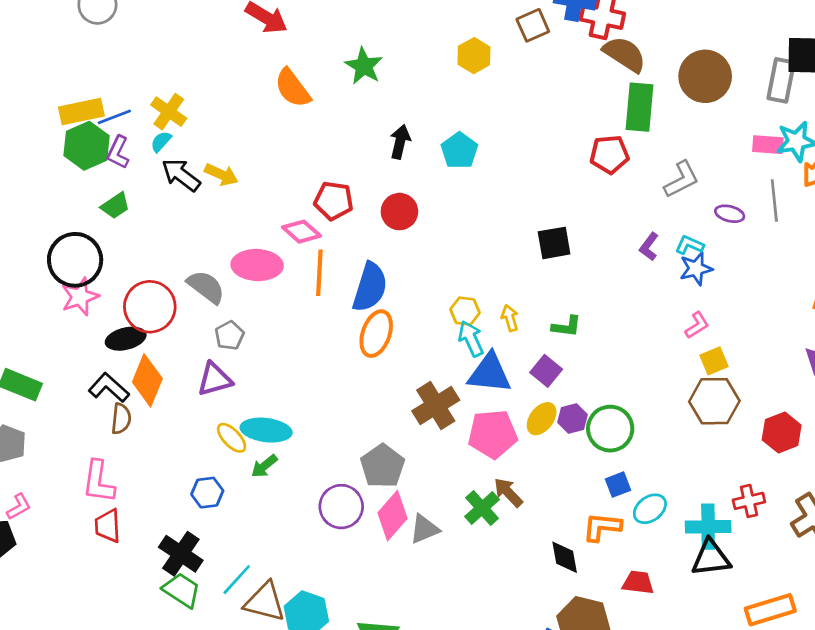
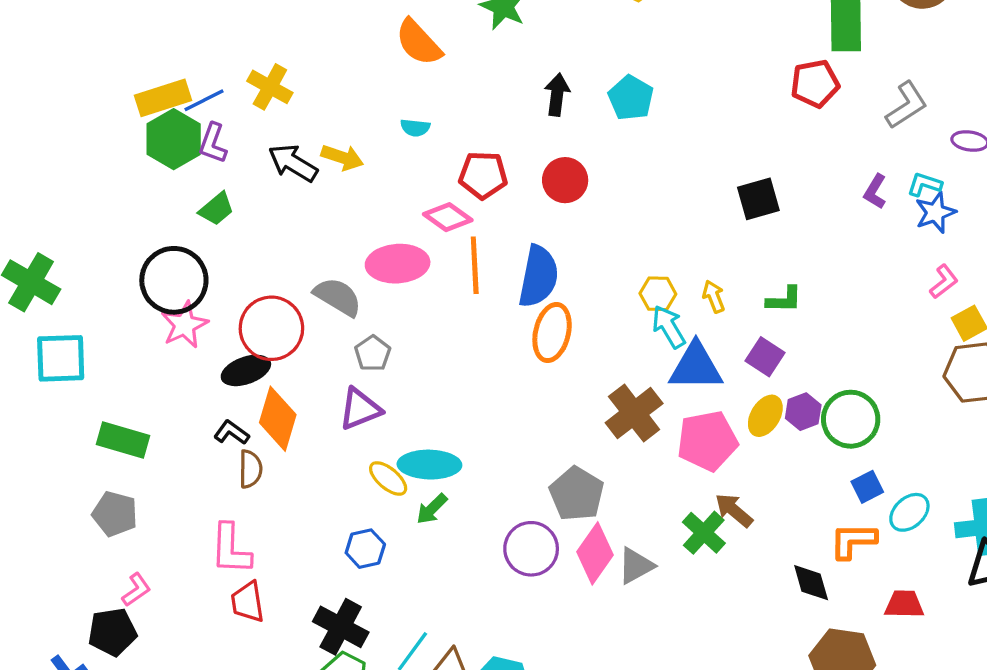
cyan semicircle: (161, 142) -> (415, 128), moved, turned -120
black L-shape: (109, 388) -> (231, 433), size x0.7

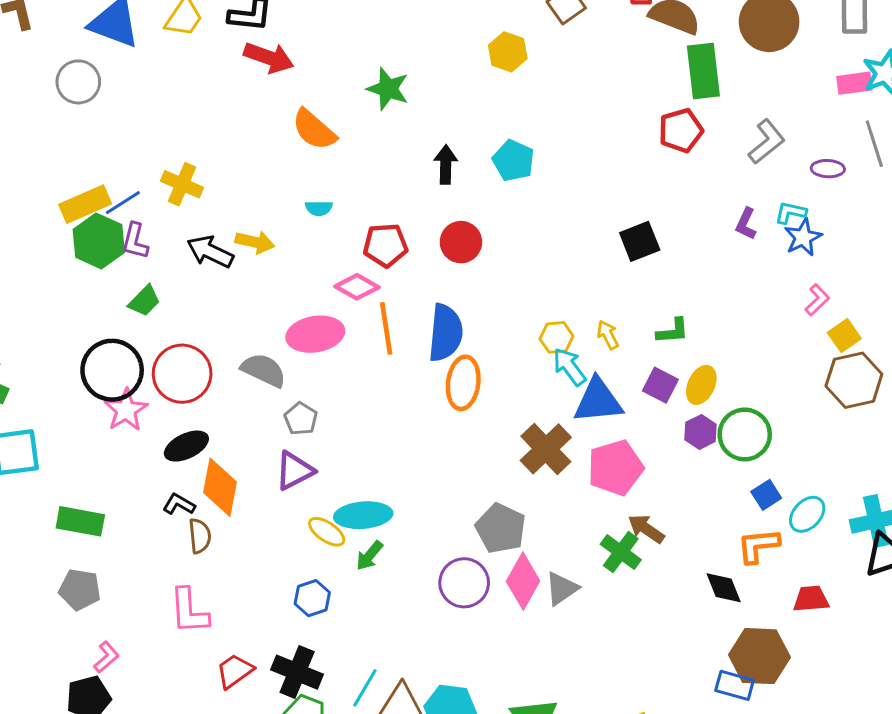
red circle: (271, 328) -> (182, 374), moved
yellow ellipse: (765, 416) -> (701, 385), moved
red trapezoid: (248, 602) -> (235, 671), moved, turned 69

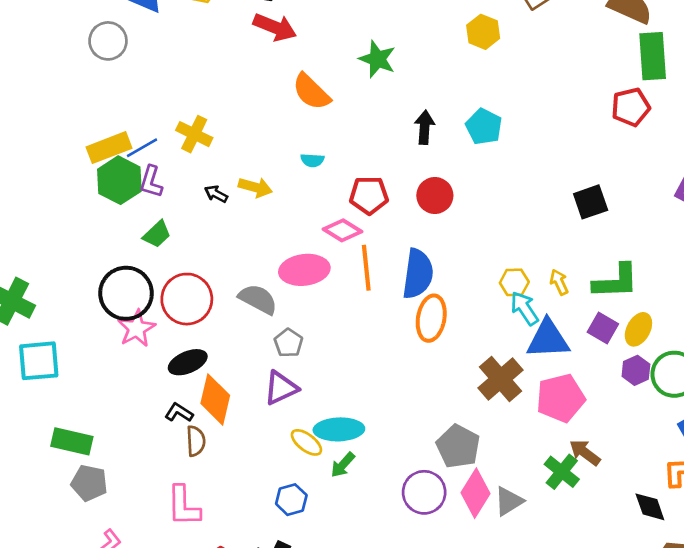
black arrow: (210, 252) -> (216, 194), size x0.6
green L-shape: (673, 331) -> (616, 281), size x1.6
green rectangle: (80, 521) -> (72, 441), moved

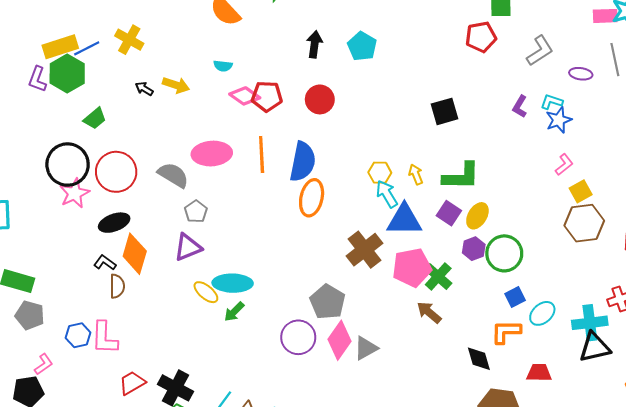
purple L-shape: (151, 182) -> (37, 79), moved
pink diamond: (343, 230) -> (245, 96), moved
green cross: (562, 472) -> (438, 276), moved
blue hexagon: (291, 500) -> (78, 335), moved

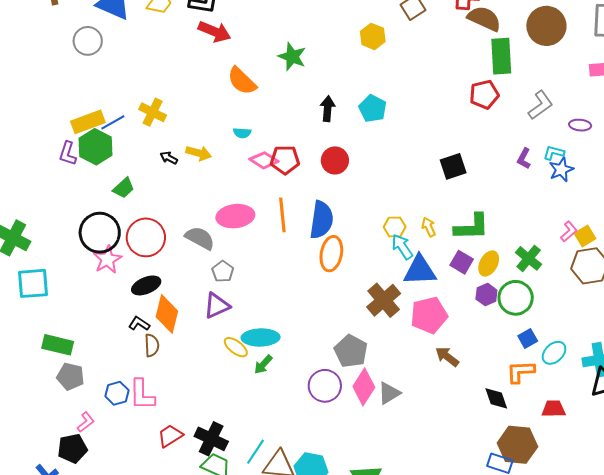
pink L-shape: (564, 165) -> (569, 231), moved
green cross: (438, 276) -> (529, 258), moved

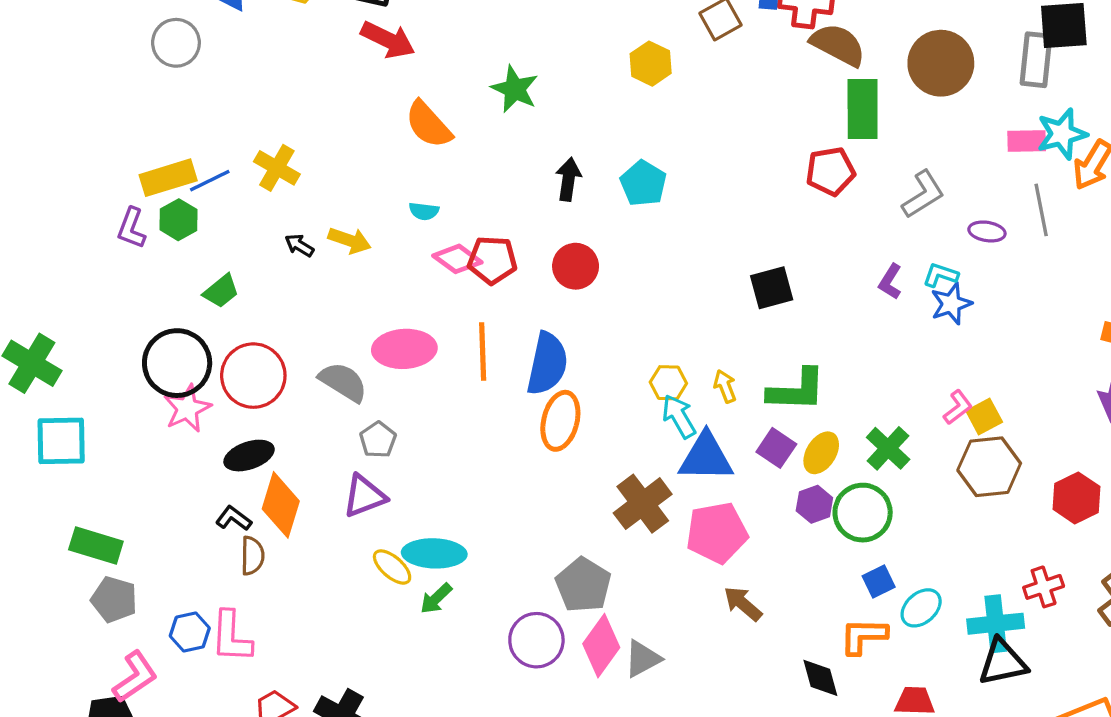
green hexagon: (95, 147) -> (178, 220), size x0.7
pink L-shape: (86, 422) -> (135, 677), size x1.5

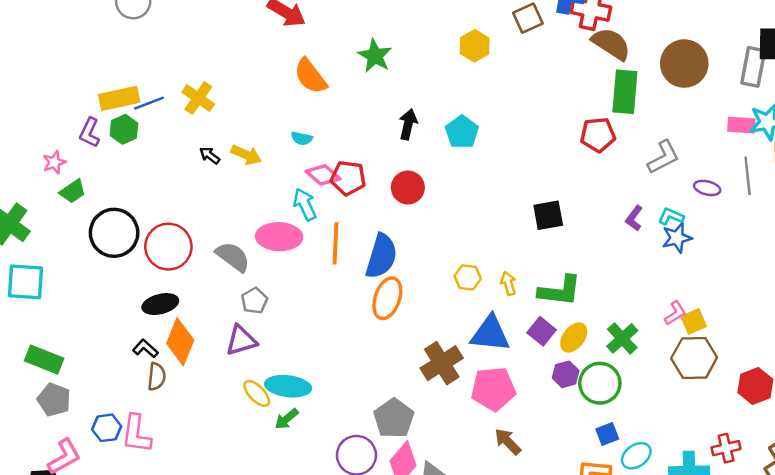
green trapezoid: (221, 291) -> (73, 191), moved
pink star: (187, 408) -> (54, 162), moved, size x0.7
cyan arrow: (679, 416) -> (305, 204), moved

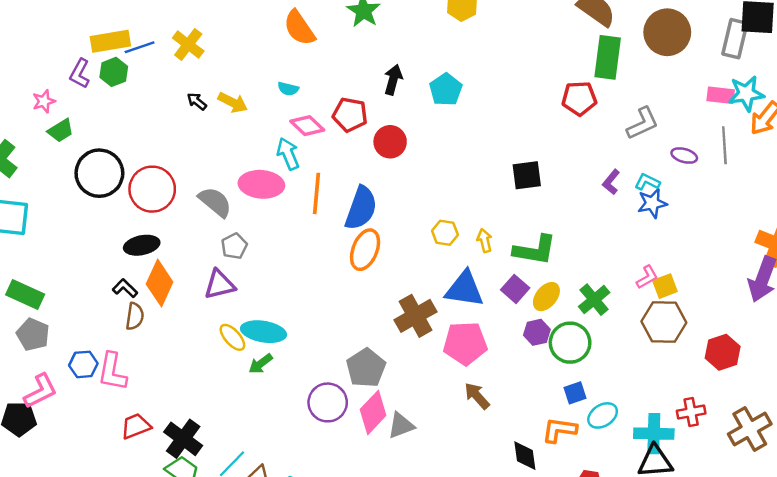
red pentagon: (348, 178) -> (350, 115), moved

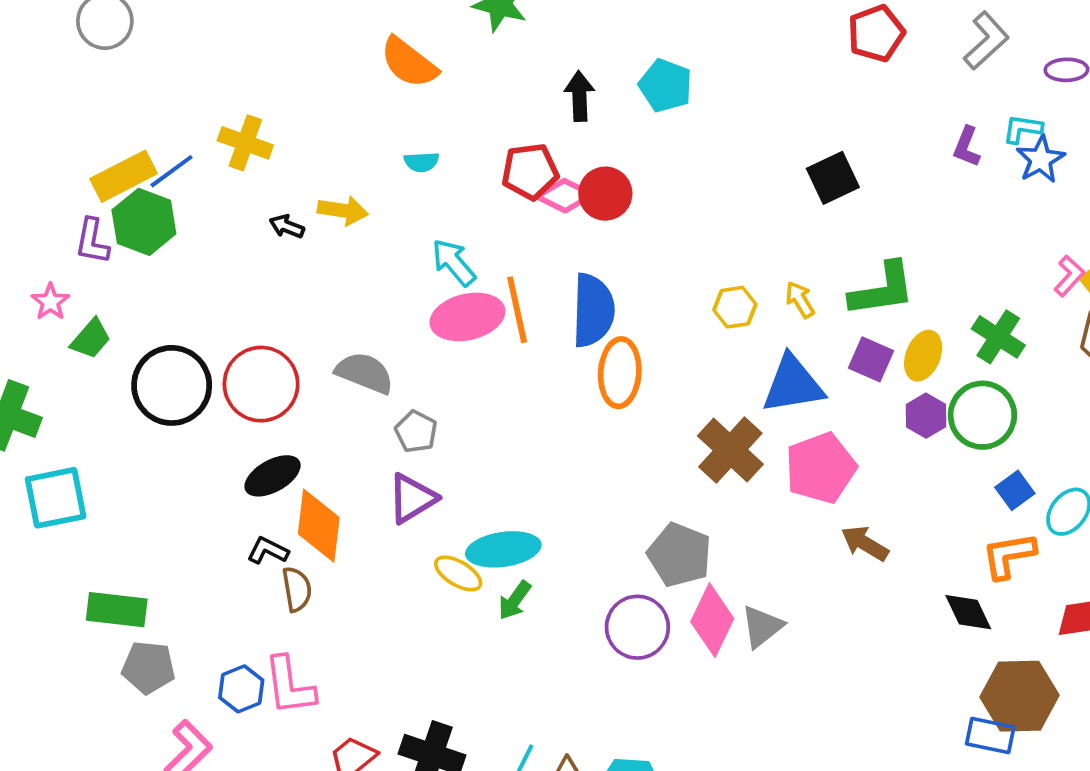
green hexagon: (114, 72) -> (144, 222), size x1.4
pink diamond: (307, 126) -> (565, 196), moved
pink ellipse: (261, 184) -> (467, 317), moved

